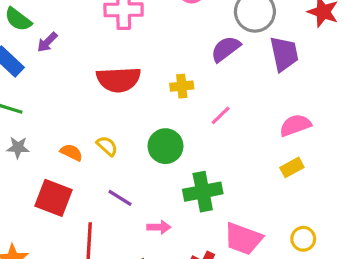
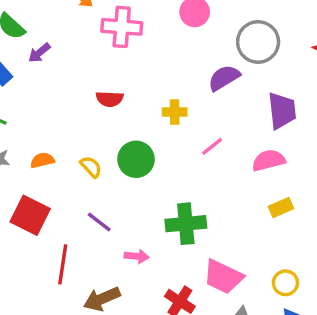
purple trapezoid: (284, 54) -> (282, 111), moved
red semicircle: (119, 80) -> (110, 99), size x0.6
pink semicircle: (295, 125) -> (269, 160), moved
green circle: (165, 146) -> (136, 159), moved
orange semicircle: (71, 152) -> (42, 160), moved, turned -45

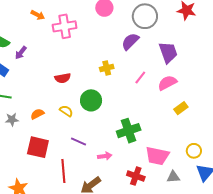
red semicircle: (110, 99) -> (63, 78), moved
pink line: (212, 146) -> (140, 77), moved

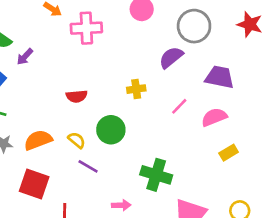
purple trapezoid: (168, 52) -> (220, 77), turned -65
orange semicircle: (37, 114) -> (38, 140), size x1.5
green cross: (129, 131) -> (156, 175), turned 30
purple line: (79, 142) -> (88, 166), moved

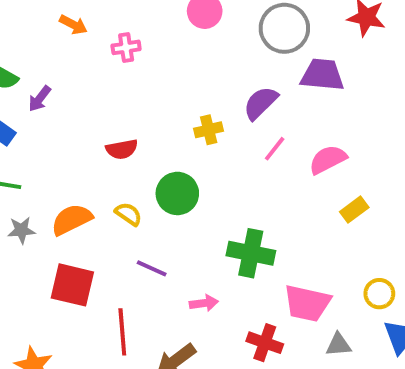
pink cross: (86, 28) -> (126, 47), size x0.6
purple semicircle: (171, 57) -> (261, 103), moved
purple trapezoid: (220, 77) -> (322, 75), moved
purple line: (88, 166) -> (152, 268), moved

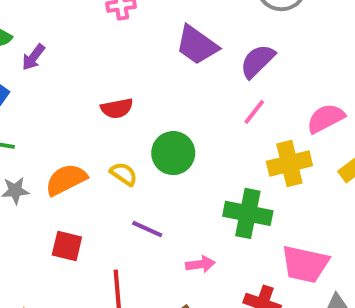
purple trapezoid: (322, 75) -> (197, 45), moved, turned -150
yellow cross: (209, 130) -> (289, 164), moved, size x1.5
pink line: (275, 149) -> (254, 112), moved
red square: (72, 285) -> (67, 246), size x0.7

